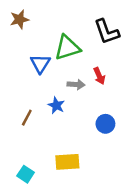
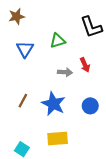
green triangle: (67, 48) -> (58, 41), size x0.7
blue triangle: (40, 64) -> (25, 49), moved
blue star: (56, 105) -> (53, 104), moved, size x1.6

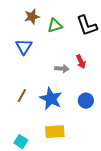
brown star: (17, 16) -> (32, 17), moved
green triangle: (58, 41) -> (55, 26), moved

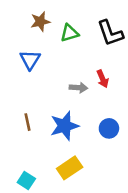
brown line: (22, 96) -> (28, 122), turned -40
blue star: (51, 99) -> (64, 126), turned 30
yellow rectangle: (55, 132) -> (70, 168), turned -30

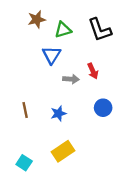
blue triangle: (30, 60) -> (52, 55), moved
blue star: (64, 126) -> (58, 113), size x0.6
blue circle: (109, 128) -> (103, 108), moved

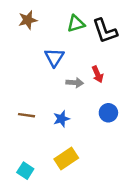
brown star: (37, 19) -> (28, 20), moved
green triangle: (63, 30) -> (76, 24), moved
brown line: (25, 110) -> (26, 115), turned -70

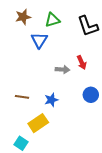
green triangle: (76, 24) -> (52, 20), moved
blue triangle: (54, 57) -> (39, 40), moved
yellow rectangle: (66, 159) -> (38, 123), moved

